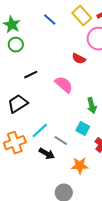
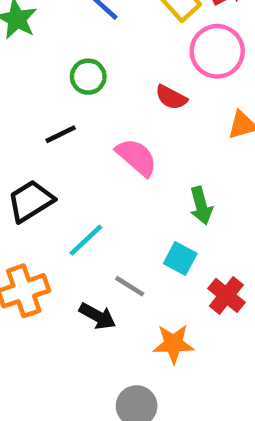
green circle: (16, 45) -> (88, 77), moved
cyan line: (40, 131) -> (86, 240), moved

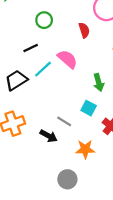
red semicircle: (171, 97) -> (84, 30), turned -136
cyan line: (86, 240) -> (43, 69), moved

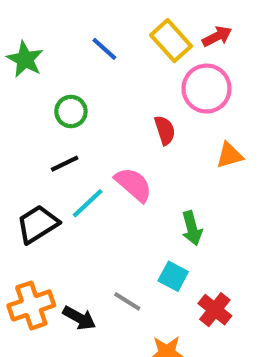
green circle: (44, 20) -> (71, 111), moved
black arrow: (49, 136) -> (79, 318), moved

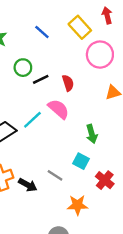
red arrow: (217, 36) -> (107, 15), moved, turned -77
red semicircle: (165, 130) -> (68, 83), moved
black line: (65, 164) -> (41, 79), moved

